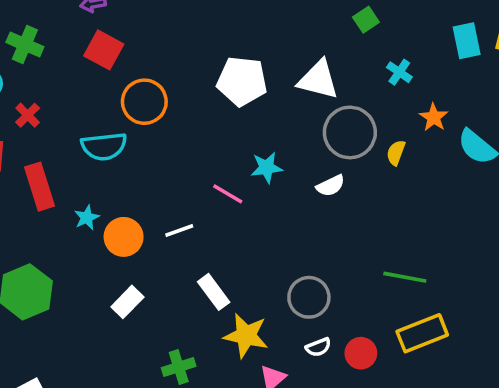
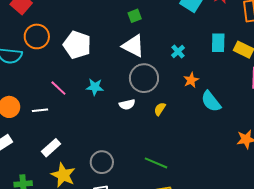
green square: (366, 20) -> (135, 16), moved
white pentagon: (242, 81) -> (77, 45), moved
yellow semicircle: (396, 153) -> (160, 109), moved
pink line: (228, 194) -> (58, 88), moved
white rectangle: (214, 292) -> (51, 148), turned 72

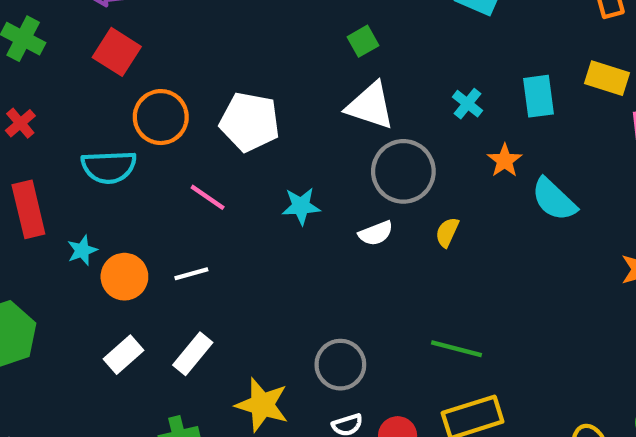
cyan rectangle: (218, 43) -> (539, 96), moved
pink line: (58, 88) -> (208, 197), moved
white rectangle: (51, 148) -> (193, 354), moved

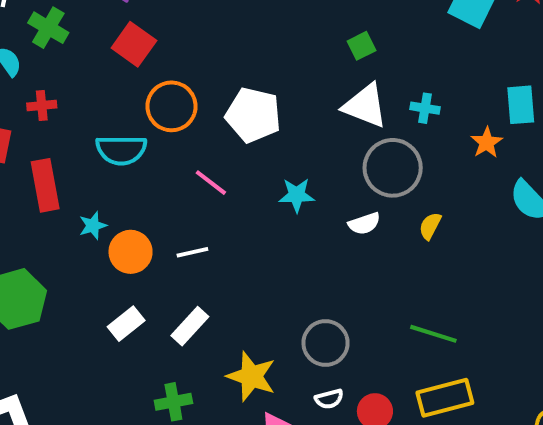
cyan cross: (467, 104) -> (425, 108), moved, turned -32
red cross: (20, 123) -> (42, 105), turned 32
orange star: (505, 160) -> (487, 143), moved

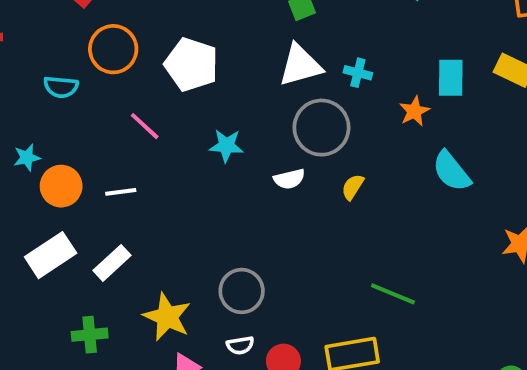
white triangle: (365, 106) -> (300, 65), turned -42
cyan semicircle: (121, 150) -> (61, 87), size x0.7
white rectangle: (126, 324) -> (51, 255), size x1.4
green line: (433, 334) -> (393, 294), moved

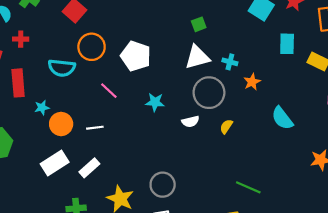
cyan rectangle: (451, 78) -> (287, 44), moved
cyan semicircle: (61, 87) -> (62, 68), size x1.4
orange star: (414, 111) -> (252, 82), moved

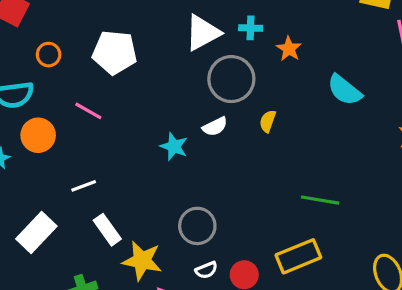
orange circle: (92, 47) -> (49, 55), size x0.6
cyan star: (155, 102) -> (174, 146), moved, turned 30
orange circle: (61, 124) -> (38, 135), moved
white line: (95, 128) -> (84, 186), moved
white rectangle: (89, 168) -> (107, 230), moved, turned -70

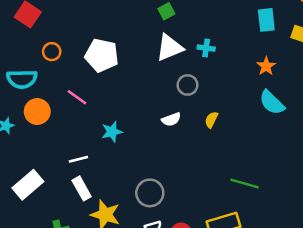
orange star: (289, 49) -> (266, 66), moved
gray circle: (231, 79) -> (187, 85), size x0.6
cyan star: (174, 146) -> (112, 132), moved, turned 30
white line: (84, 186) -> (78, 159), moved

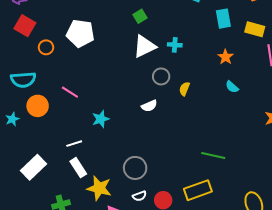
orange circle: (52, 52) -> (46, 47), moved
white pentagon: (102, 55) -> (80, 33), moved
cyan semicircle: (272, 103) -> (232, 87), size x0.6
yellow semicircle: (211, 120) -> (184, 89), moved

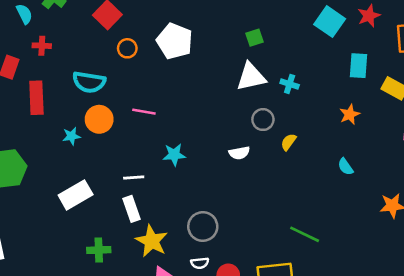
cyan semicircle: (232, 87) -> (345, 167), moved
pink line: (70, 92) -> (144, 112), turned -36
cyan star: (12, 119) -> (71, 136), moved

